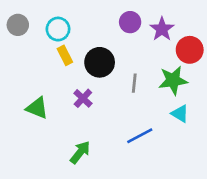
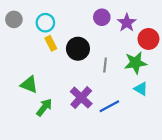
purple cross: (83, 98) -> (81, 98), moved, size x1.5
green arrow: (80, 152) -> (44, 107), moved

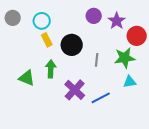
cyan triangle: (141, 89) -> (130, 82), turned -40
green arrow: (44, 107) -> (51, 69), moved, turned -36

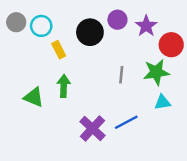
cyan circle: (42, 21) -> (41, 26), moved
black circle: (72, 45) -> (90, 32), moved
purple cross: (75, 90) -> (92, 128), moved

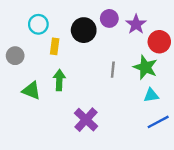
gray circle: (16, 22) -> (15, 56), moved
yellow rectangle: (59, 50) -> (55, 46), turned 35
green star: (156, 72) -> (145, 67), turned 30
blue line: (126, 122) -> (158, 122), moved

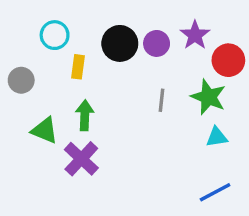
purple circle: (109, 18) -> (157, 43), moved
purple cross: (86, 120) -> (81, 159), moved
blue line: (158, 122) -> (215, 192), moved

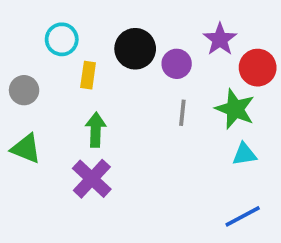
purple circle: (157, 43) -> (177, 64), moved
green triangle: (45, 130) -> (26, 149), moved

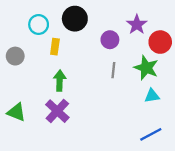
black circle: (135, 49) -> (75, 19), moved
green triangle: (26, 149) -> (16, 112), moved

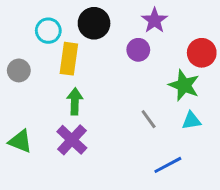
purple star: (137, 24) -> (155, 20), moved
yellow rectangle: (55, 47) -> (69, 59), size x1.5
gray line: (113, 70) -> (149, 119), moved, turned -42
blue line: (151, 134) -> (168, 165), moved

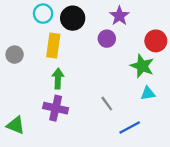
cyan circle: (48, 31) -> (43, 14), moved
gray line: (149, 119) -> (107, 104), moved
purple cross: (72, 140) -> (56, 108), turned -30
green triangle: (20, 141) -> (16, 125), moved

